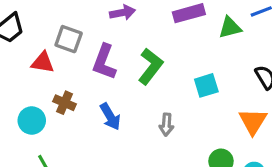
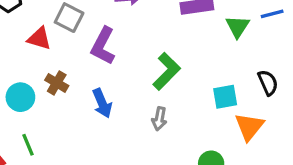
green triangle: (230, 28) -> (238, 27), turned -50
green L-shape: (150, 66) -> (167, 71), moved
cyan square: (206, 85) -> (225, 97), moved

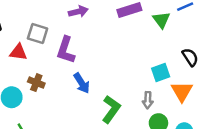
green L-shape: (167, 71) -> (111, 109), moved
blue arrow: (102, 103) -> (82, 83), moved
gray arrow: (159, 119) -> (148, 100), moved

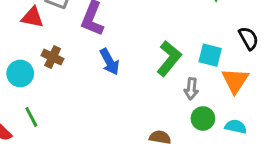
cyan square: (161, 73) -> (210, 55), turned 30
green L-shape: (111, 109) -> (169, 58), moved

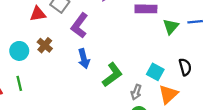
red triangle: (33, 17) -> (38, 14), turned -35
green L-shape: (169, 58) -> (112, 75), moved

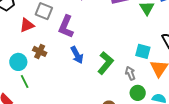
green line: (19, 83) -> (25, 82), moved
gray arrow: (136, 92) -> (130, 73), turned 152

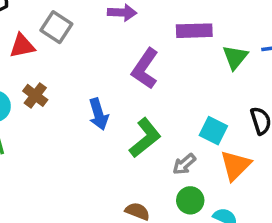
purple L-shape: (66, 27) -> (145, 69), moved
gray arrow: (130, 73) -> (184, 164), turned -120

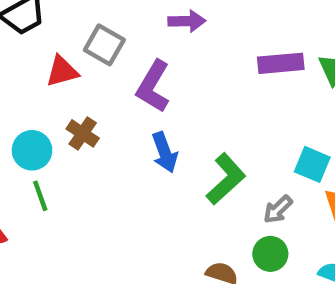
purple rectangle: (194, 31) -> (281, 63), moved
purple L-shape: (145, 69) -> (153, 86), moved
green circle: (190, 200) -> (270, 254), moved

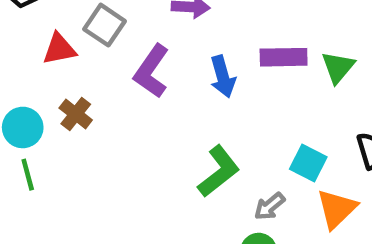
blue arrow: (165, 152) -> (223, 77), moved

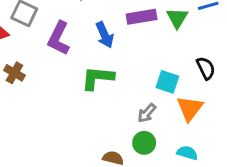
green L-shape: (219, 171) -> (98, 78), moved, turned -128

